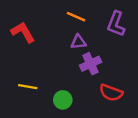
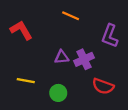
purple L-shape: (116, 24) -> (110, 36), moved
purple triangle: (78, 42) -> (62, 57), moved

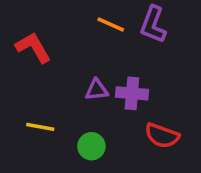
purple L-shape: (110, 36) -> (153, 25), moved
purple cross: (84, 59) -> (132, 93), turned 30

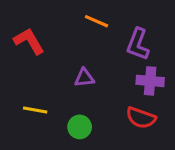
purple L-shape: (153, 25) -> (138, 44), moved
purple cross: (132, 93) -> (150, 81), moved

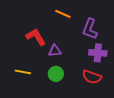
red L-shape: (29, 41) -> (36, 37), moved
green circle: (80, 127) -> (56, 74), moved

